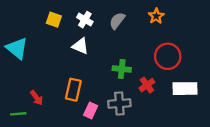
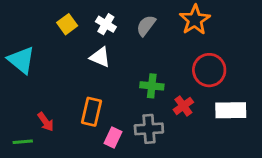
orange star: (156, 16) -> (195, 20), size x1.5
yellow square: (54, 20) -> (67, 24), turned 35

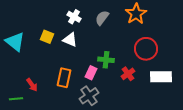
yellow square: (67, 24) -> (47, 37), moved, turned -32
gray cross: (149, 129) -> (89, 96), moved, turned -30
pink rectangle: (113, 137) -> (91, 73), moved

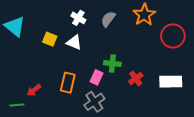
cyan triangle: (15, 42) -> (15, 26), moved
red circle: (146, 49) -> (173, 36), moved
red arrow: (32, 85) -> (34, 90), turned 88

